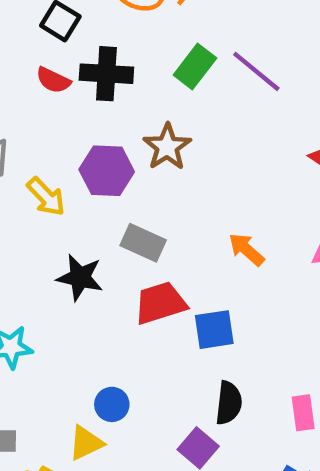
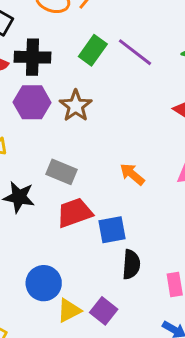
purple hexagon: (107, 171) -> (32, 102), moved
black semicircle: (229, 403) -> (131, 264), moved
blue circle: (112, 404) -> (44, 283), size x1.5
yellow triangle: (86, 443) -> (69, 311), moved

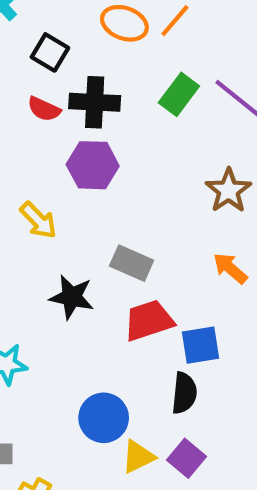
brown star: (76, 106) -> (228, 191), moved
black semicircle: (131, 264) -> (184, 393), moved

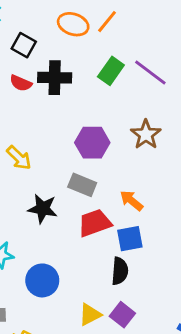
purple hexagon: (93, 165) -> (92, 143), moved
orange arrow: (230, 268) -> (131, 201), moved
blue circle: (104, 418) -> (42, 280), moved

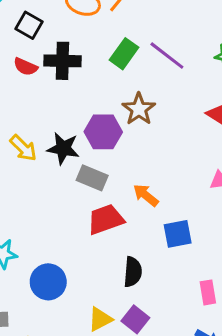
brown star: (146, 134) -> (139, 109), moved
black star: (43, 209) -> (63, 148), moved
blue square: (130, 239) -> (178, 234), moved

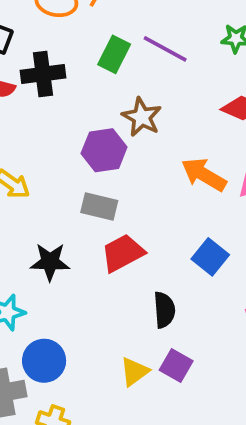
black star: (63, 148) -> (50, 262), moved
orange arrow: (146, 195) -> (204, 175), moved, size x1.4
blue square: (178, 234) -> (210, 257), turned -32
blue circle: (48, 282) -> (44, 361), moved

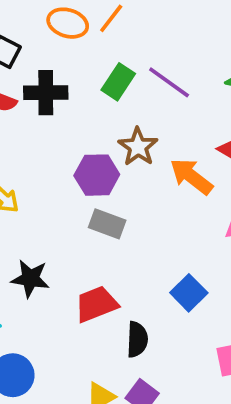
orange arrow: (204, 175) -> (191, 176), moved
gray rectangle: (99, 206) -> (107, 224), moved
red trapezoid: (123, 253) -> (96, 304), moved

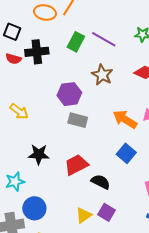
brown star: (138, 147) -> (102, 75), moved
orange arrow: (191, 176) -> (125, 119), moved
black semicircle: (137, 339) -> (101, 182), turned -60

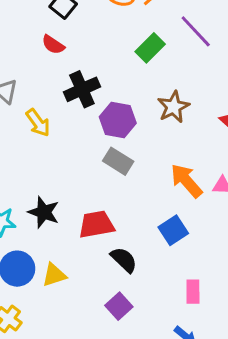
purple line: (104, 39) -> (196, 31), moved
black cross: (37, 52) -> (82, 89), moved, turned -35
black star: (39, 154) -> (44, 212), moved
yellow triangle: (84, 215) -> (54, 275), moved

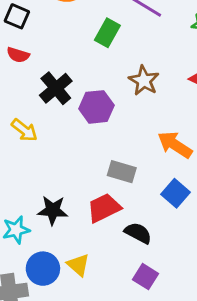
gray rectangle: (118, 161) -> (122, 172), moved
yellow triangle: (54, 275) -> (78, 265), turned -45

